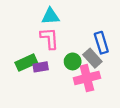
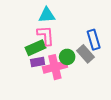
green rectangle: (26, 63) -> (36, 48), moved
pink cross: (87, 78) -> (55, 67), moved

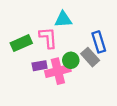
cyan triangle: (47, 15) -> (63, 19), moved
green rectangle: (36, 48) -> (21, 43), moved

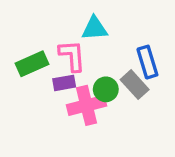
purple rectangle: (40, 66) -> (64, 83), moved

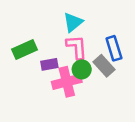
cyan triangle: (95, 28) -> (73, 22), turned -35
pink L-shape: (72, 56) -> (77, 47), moved

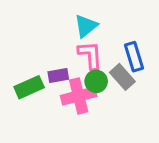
green rectangle: (25, 50) -> (29, 87), moved

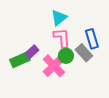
purple rectangle: (58, 76) -> (32, 52), moved, turned -32
pink cross: (79, 96) -> (54, 66), turned -30

